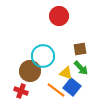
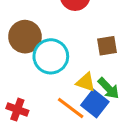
green arrow: (81, 68) -> (109, 88), moved
brown circle: (30, 71) -> (25, 37), moved

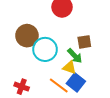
green arrow: (109, 88) -> (75, 56), moved

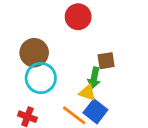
cyan circle: (45, 49) -> (41, 78), moved
green arrow: (75, 56) -> (94, 78), turned 56

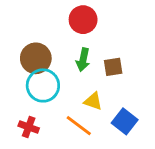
green arrow: (94, 78) -> (83, 60), moved
blue square: (95, 111) -> (125, 121), moved

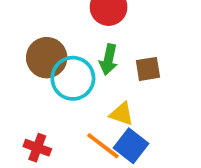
cyan circle: (43, 85) -> (73, 78), moved
blue square: (125, 121) -> (131, 146), moved

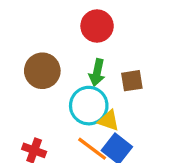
cyan circle: (73, 78) -> (89, 106), moved

